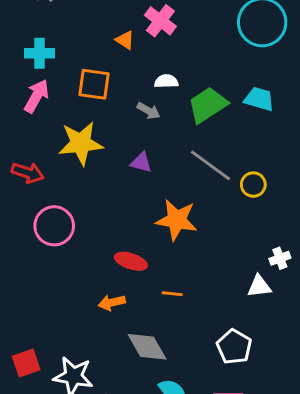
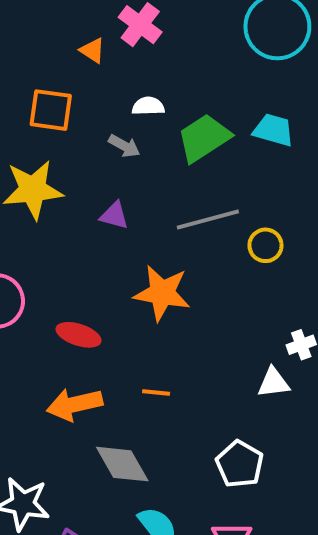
gray line: (211, 165) -> (208, 219), turned -51
red ellipse: (131, 261) -> (79, 335), moved
orange arrow: (112, 303) -> (75, 404), size x1.5

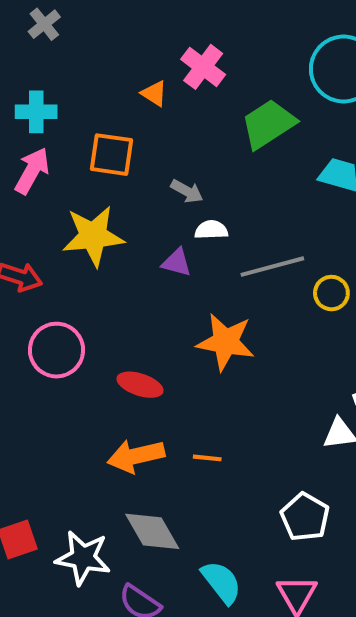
white semicircle: (148, 106) -> (211, 230), moved
green trapezoid: (204, 138) -> (268, 124), moved
orange line: (156, 392) -> (207, 458), moved
gray diamond: (122, 464) -> (152, 531), moved

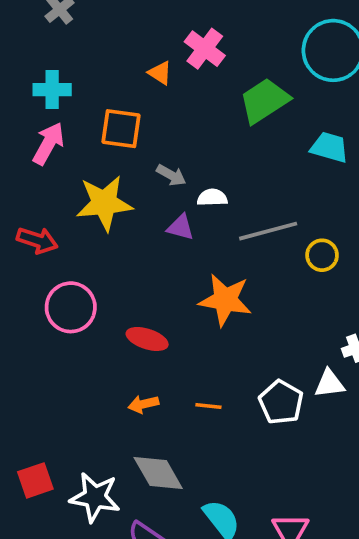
gray arrow: (187, 191) -> (171, 175), moved
orange arrow: (136, 456) -> (143, 404), size x0.6
white pentagon: (305, 517) -> (281, 402), moved

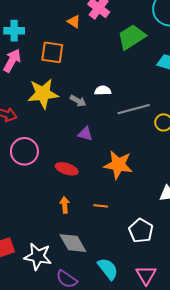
gray arrow: (171, 175) -> (78, 101), moved
purple triangle: (181, 227) -> (85, 134), moved
orange star: (225, 300) -> (118, 165), moved
white pentagon: (281, 402) -> (141, 231), moved
orange arrow: (143, 404) -> (65, 205), turned 98

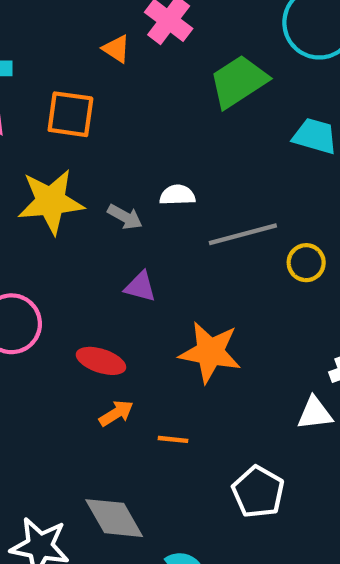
orange arrow: (65, 205) -> (116, 413), moved, turned 63

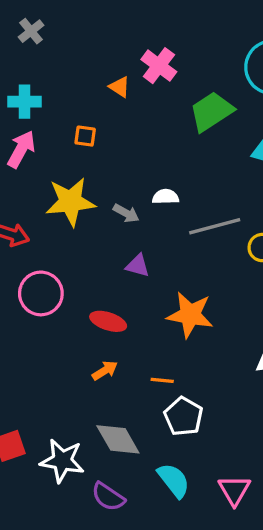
orange square: (70, 114) -> (85, 136), size x0.6
orange arrow: (116, 413) -> (105, 371), moved
white pentagon: (258, 492) -> (184, 416), moved

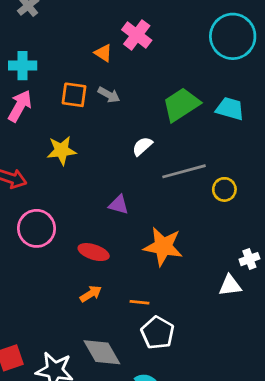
green trapezoid: (211, 111) -> (181, 105), moved
orange square: (85, 136) -> (74, 95), size x1.4
white semicircle: (165, 197) -> (142, 146), turned -40
yellow star: (70, 202) -> (62, 150), size x0.7
gray arrow: (126, 213) -> (109, 95), moved

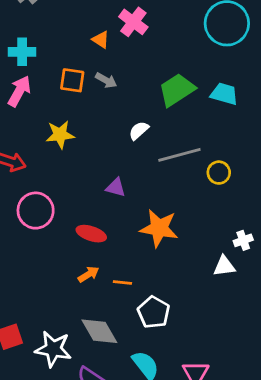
orange line: (139, 302) -> (122, 282), moved

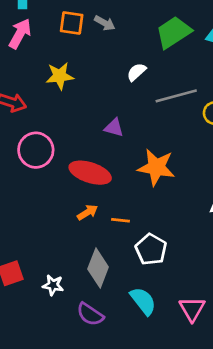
red ellipse: (91, 234) -> (90, 173), size x1.4
gray diamond: (99, 331) -> (98, 268), turned 51
white star: (53, 349) -> (53, 285), size x0.6

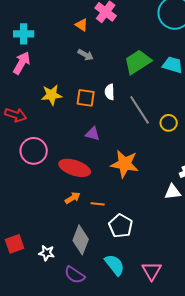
orange square: (72, 23) -> (86, 98), moved
white semicircle: (136, 72) -> (110, 92), turned -49
gray line: (176, 96) -> (140, 110), turned 72

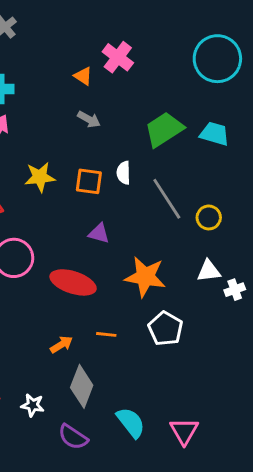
white triangle: (173, 192) -> (209, 271), moved
orange arrow: (73, 198) -> (61, 345), moved
white pentagon: (121, 226) -> (165, 329), moved

